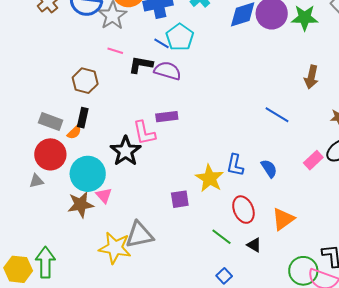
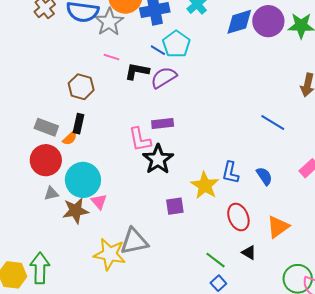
purple semicircle: (168, 71) -> (164, 77), turned -48
black star: (126, 151) -> (158, 159), moved
gray triangle: (36, 181) -> (51, 193), moved
green line: (221, 237) -> (215, 260), moved

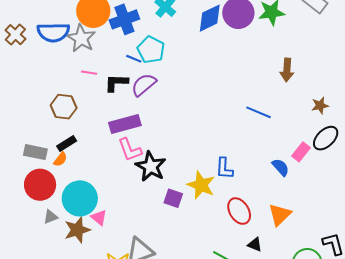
purple rectangle: (163, 123) -> (125, 124), moved, size x1.4
black rectangle: (79, 124) -> (67, 144), turned 54
blue semicircle: (264, 176) -> (281, 167), moved
purple square: (175, 206) -> (173, 198), moved, turned 36

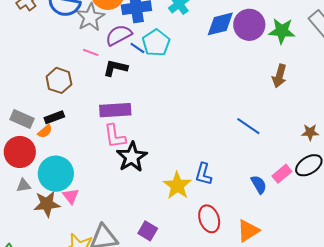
brown arrow: (287, 70) -> (279, 76), moved
purple semicircle: (144, 85) -> (119, 35), moved
purple square: (173, 198) -> (148, 231), moved

